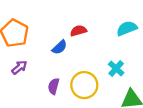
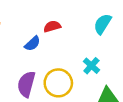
cyan semicircle: (127, 28) -> (103, 24), turned -36
purple semicircle: (54, 86) -> (26, 84), size x1.5

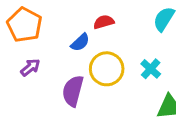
yellow circle: (58, 83) -> (107, 69), moved

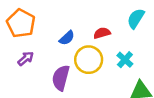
red semicircle: (104, 22) -> (102, 33), moved

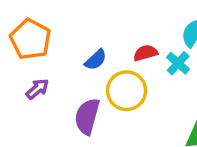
cyan cross: (125, 60) -> (178, 63), moved

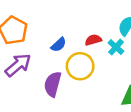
purple arrow: (37, 89) -> (18, 65), size x1.6

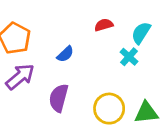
red semicircle: (93, 40) -> (104, 25), moved
yellow circle: (80, 66) -> (109, 109), moved

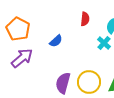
red semicircle: (104, 25) -> (85, 19), turned 112
purple semicircle: (59, 98) -> (63, 83), moved

